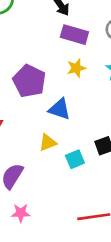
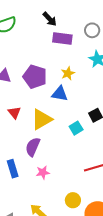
yellow star: (76, 68) -> (68, 73), moved
yellow triangle: (48, 142) -> (42, 119), moved, size x1.6

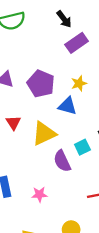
purple rectangle: (62, 39) -> (77, 43), turned -48
purple semicircle: (33, 147) -> (62, 161), moved, turned -54

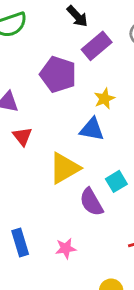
purple pentagon: (41, 84) -> (58, 74), moved
red triangle: (13, 123) -> (22, 136), moved

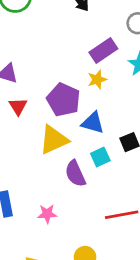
purple rectangle: (97, 46) -> (103, 50), moved
purple pentagon: (58, 74) -> (63, 100), moved
blue triangle: (92, 129) -> (93, 123), moved

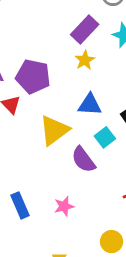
purple pentagon: (63, 100) -> (33, 77), moved

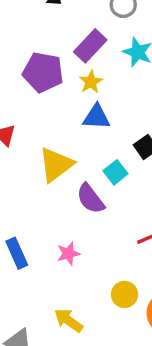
purple pentagon: (33, 77) -> (43, 72), moved
blue triangle: (90, 105) -> (96, 117), moved

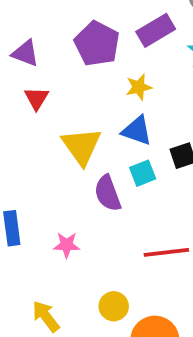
yellow star: (91, 82) -> (139, 87), moved
blue triangle: (96, 117) -> (137, 131), moved
yellow triangle: (56, 165) -> (82, 146), turned -45

